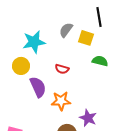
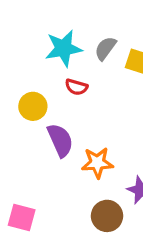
cyan star: (34, 42) -> (63, 48), moved
red semicircle: (62, 69) -> (76, 87), moved

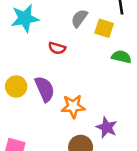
cyan star: (63, 48) -> (25, 18), moved
yellow circle: (33, 106) -> (16, 87), moved

